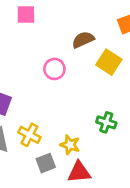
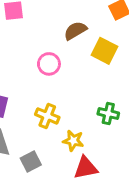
yellow cross: (29, 135) -> (47, 116), moved
gray square: (46, 163) -> (31, 162), moved

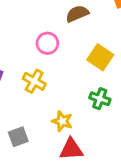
yellow square: (104, 51) -> (100, 57), moved
yellow cross: (47, 116) -> (34, 81), moved

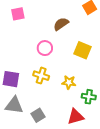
green cross: (100, 99) -> (89, 97), moved
yellow star: (62, 121) -> (69, 82), moved

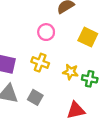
green cross: (89, 97) -> (90, 79), moved
gray square: (38, 115) -> (35, 97), moved, turned -32

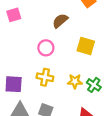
green cross: (90, 79) -> (94, 85), turned 32

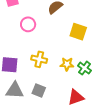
pink circle: (46, 48) -> (28, 24), moved

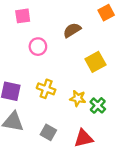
yellow square: (78, 32) -> (95, 62), turned 36
gray square: (39, 91) -> (48, 132), moved

